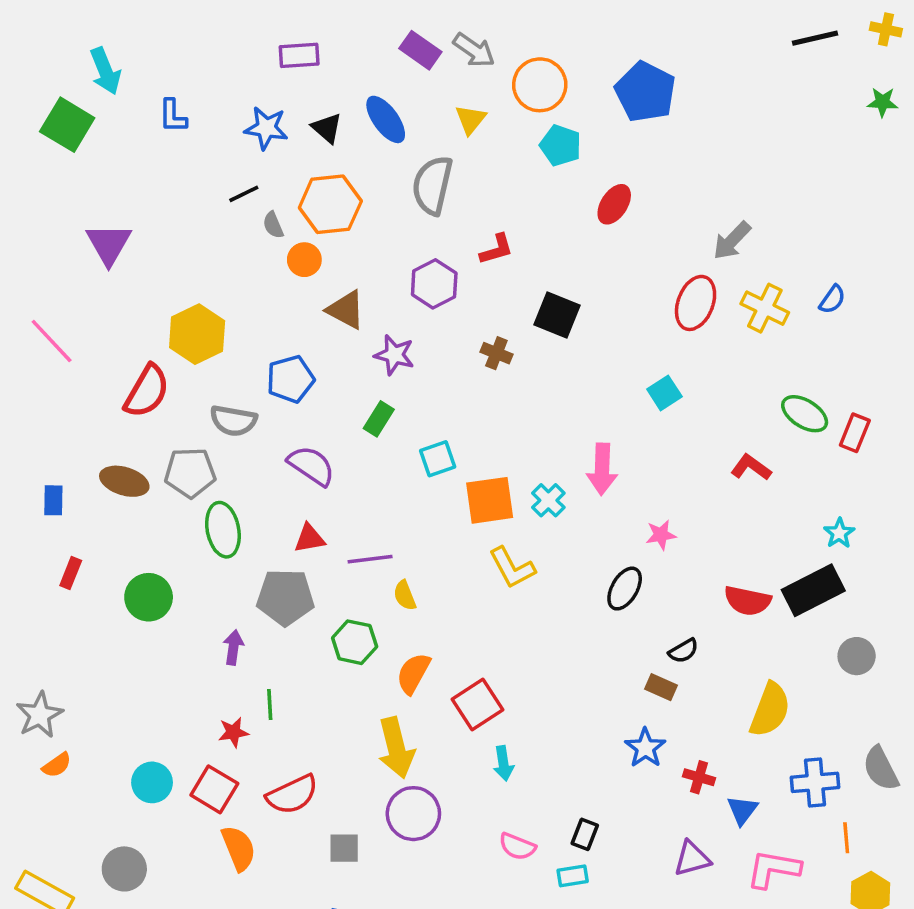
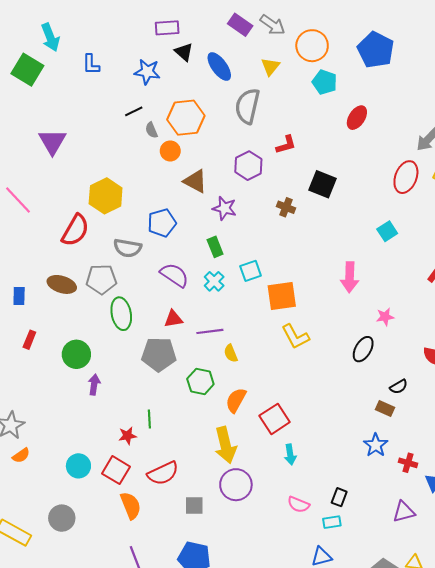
black triangle: (327, 128) -> (184, 52), moved
green rectangle: (379, 419) -> (215, 247), turned -54
cyan cross: (548, 500) -> (214, 281), moved
purple arrow: (233, 647) -> (94, 385), moved

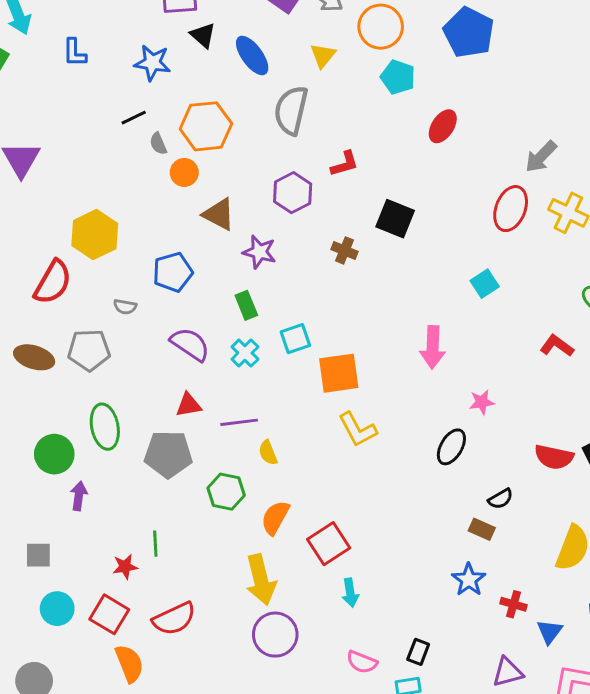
gray semicircle: (127, 248) -> (125, 307), size x0.6
green ellipse: (121, 314) -> (105, 427), moved
gray square: (194, 506) -> (38, 555), moved

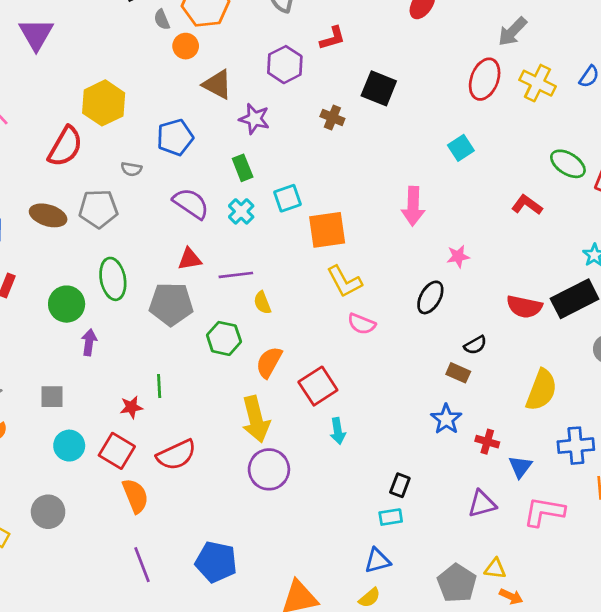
pink semicircle: (362, 662) -> (362, 324), moved

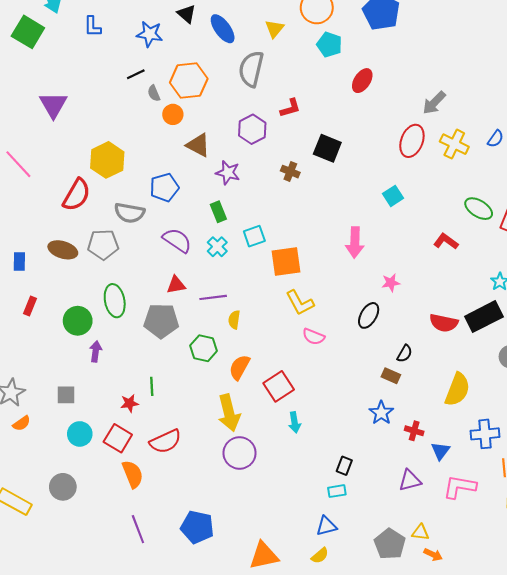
gray semicircle: (131, 169) -> (129, 213), size x1.8
yellow semicircle: (262, 303) -> (234, 320), turned 30
black semicircle: (475, 345) -> (405, 354), turned -30

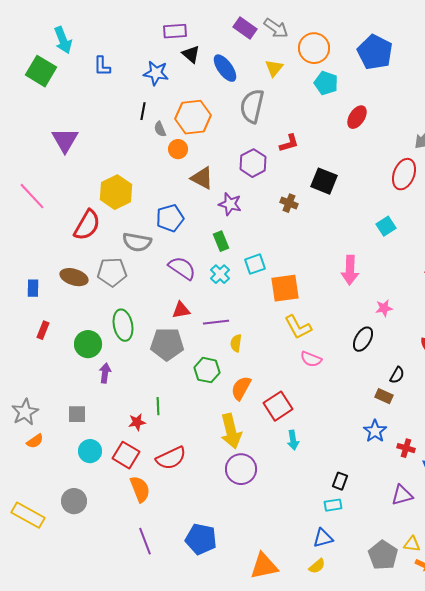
black line: (136, 74) -> (143, 111), turned -54

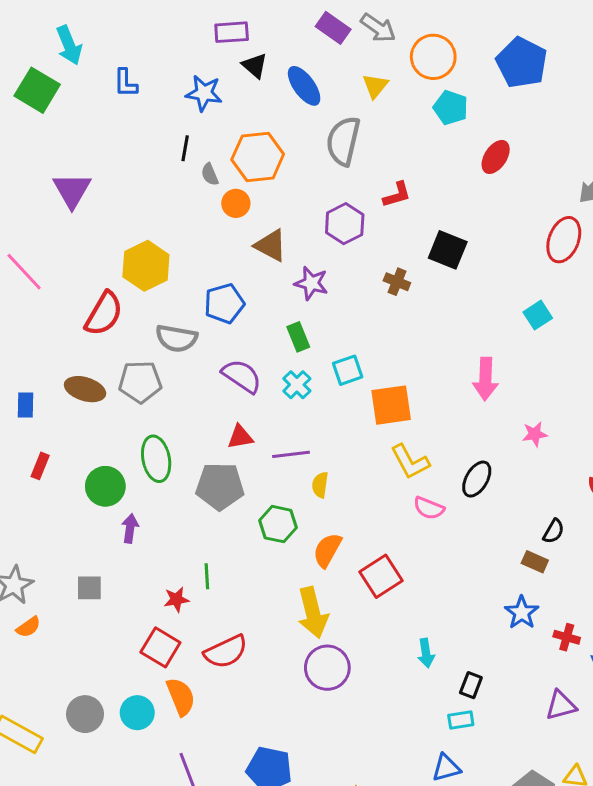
black ellipse: (363, 339) -> (477, 479), moved
cyan arrow: (293, 440) -> (426, 653), moved
cyan circle: (90, 451) -> (137, 713), moved

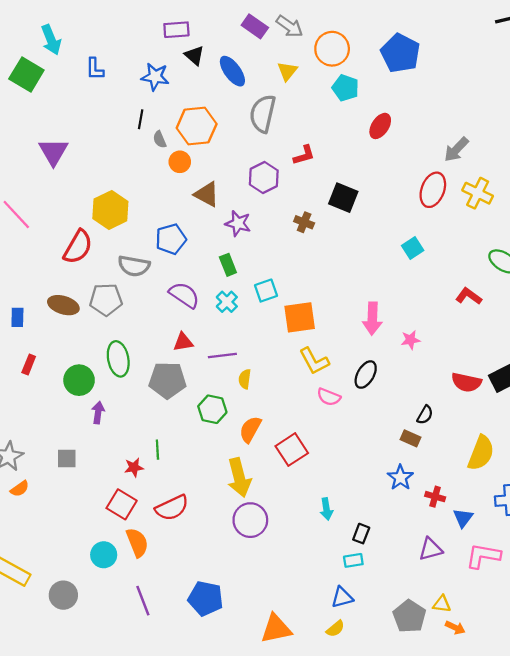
pink arrow: (485, 379) -> (372, 319), moved
gray circle: (85, 714) -> (63, 595), moved

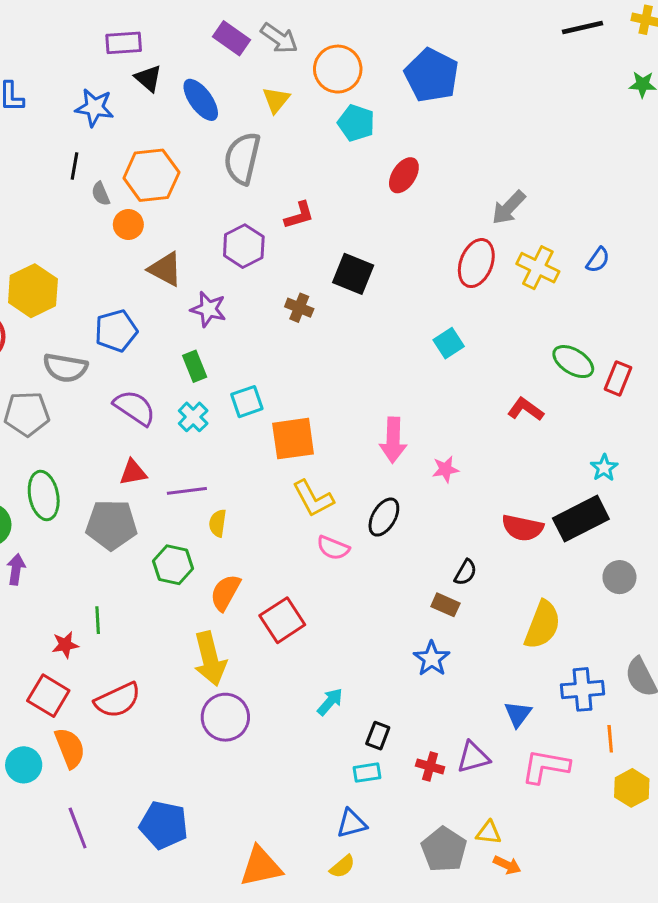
red cross: (435, 497) -> (430, 766), moved
cyan arrow: (326, 509) -> (330, 702), turned -130

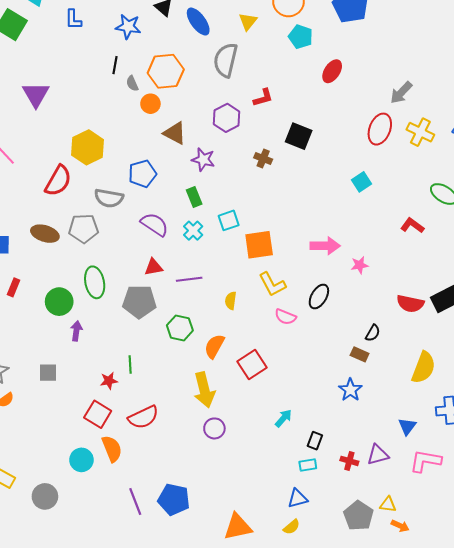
pink arrow: (393, 440) -> (325, 246), turned -92
yellow semicircle: (218, 523) -> (231, 301), moved
purple circle: (225, 717) -> (214, 428), size x0.7
purple line: (78, 828) -> (135, 501), moved

